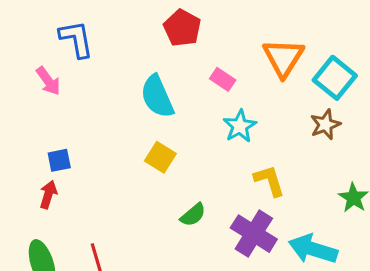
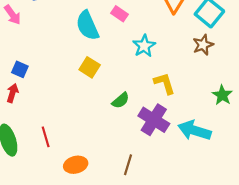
pink rectangle: (223, 79) -> (120, 14), moved
blue square: (59, 160) -> (20, 69), turned 35
green semicircle: (193, 215) -> (121, 100), moved

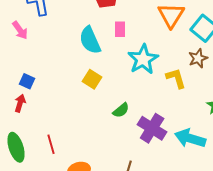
pink rectangle: (120, 14) -> (120, 29), turned 56
cyan star: (144, 46) -> (143, 59), size x1.4
yellow L-shape: (164, 83) -> (176, 78), moved

